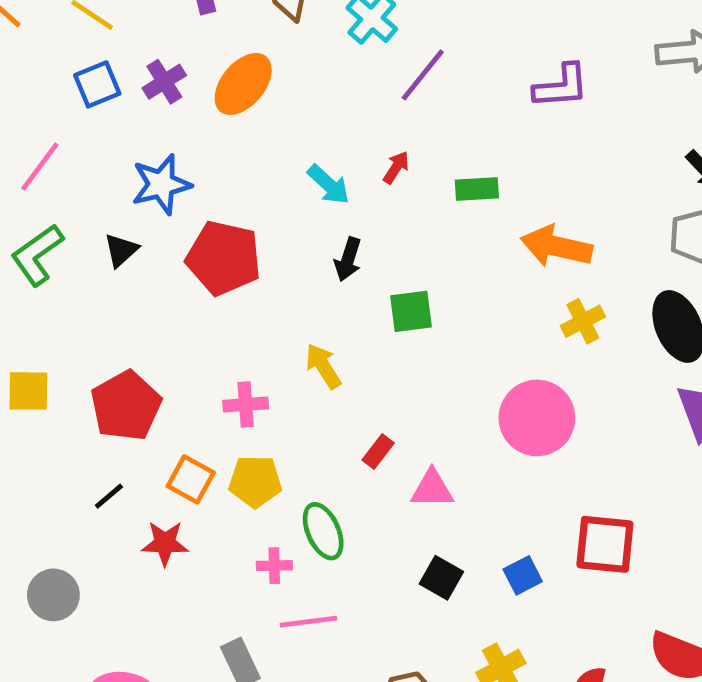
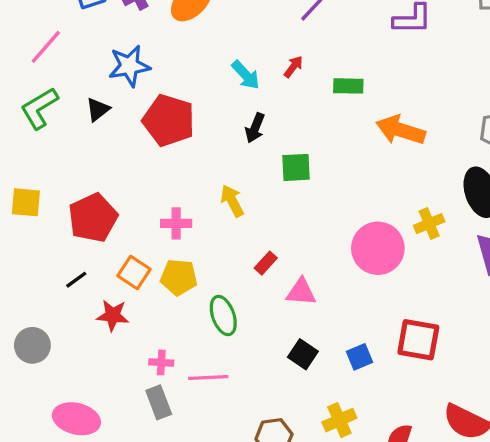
yellow cross: (583, 321) -> (429, 224), moved
pink cross: (274, 566) -> (161, 362), moved

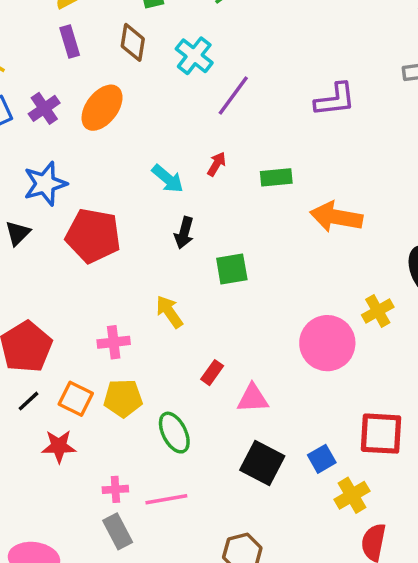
black line: (76, 280) -> (29, 401), moved
black square: (303, 354) -> (262, 463), size x1.4
yellow cross: (339, 420) -> (352, 495), moved

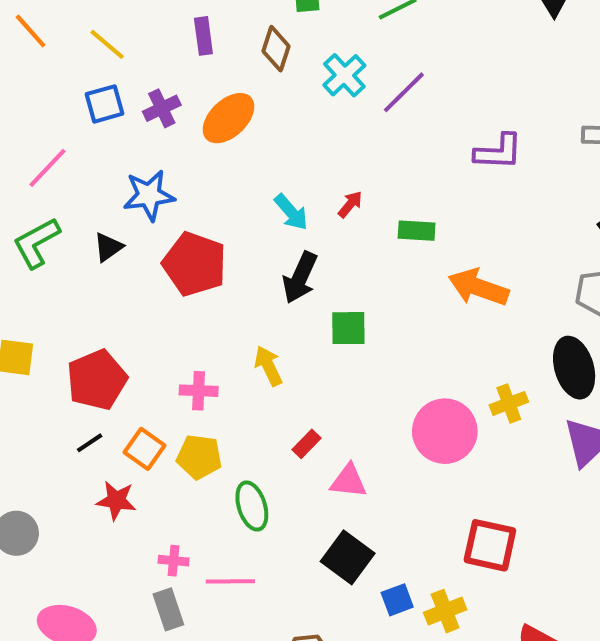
purple line: (233, 96) -> (404, 92), moved
black arrow: (184, 233) -> (300, 278), size x1.4
blue square: (322, 459) -> (397, 600), moved

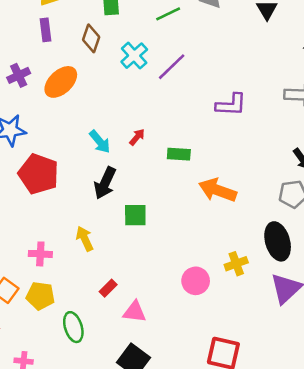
pink circle: (445, 431) -> (196, 281), size x0.7

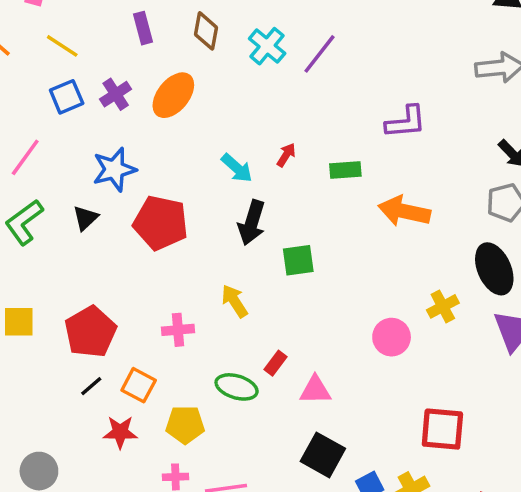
purple L-shape: (231, 105) -> (406, 122), moved
yellow pentagon: (40, 296) -> (185, 425), moved
green ellipse: (73, 327) -> (237, 387), moved, turned -48

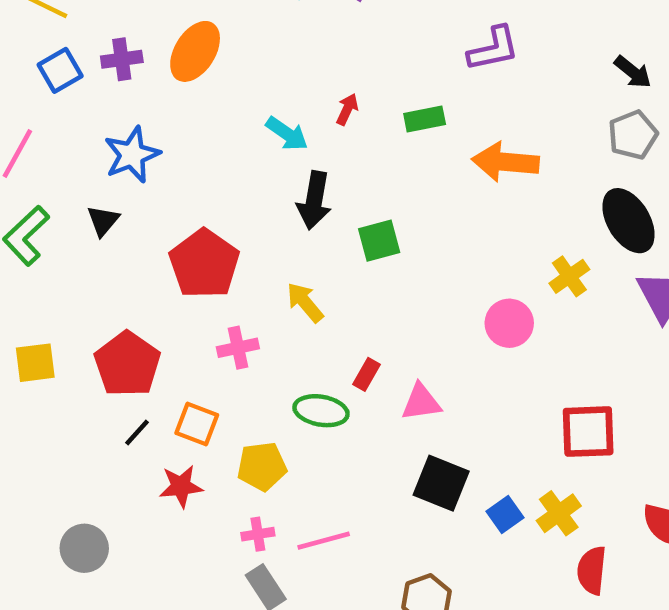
purple cross: (116, 94) -> (122, 59), turned 32
red pentagon: (161, 223) -> (204, 264), moved, turned 30

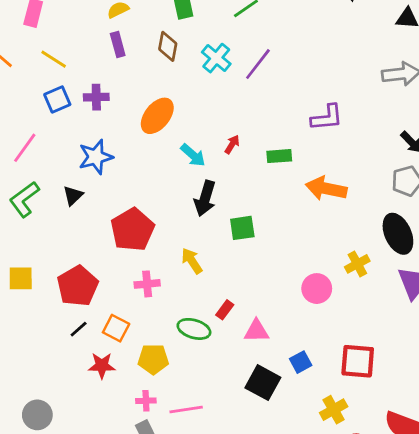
orange ellipse: (195, 51) -> (157, 116), moved
blue square: (505, 515) -> (301, 362), moved
gray circle: (84, 548) -> (37, 415), moved

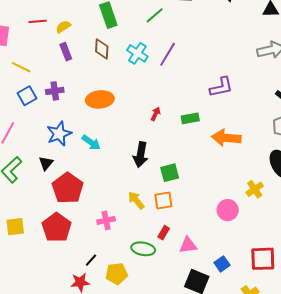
orange ellipse: (157, 116) -> (100, 99), turned 52
cyan arrow: (193, 155) -> (91, 143), moved
red pentagon: (132, 230) -> (68, 188), moved
orange square: (116, 328) -> (163, 201), moved, turned -30
black line: (79, 329) -> (91, 260), moved

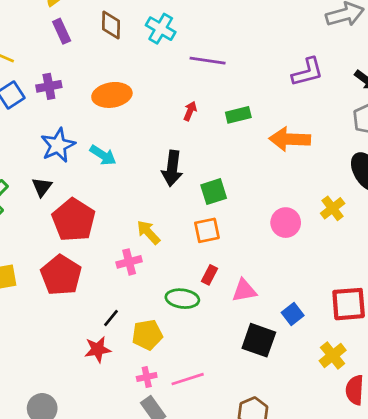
purple line: (168, 54) -> (208, 61), moved, turned 70
purple L-shape: (221, 87) -> (307, 72), moved
yellow arrow: (136, 200) -> (148, 232), moved
pink circle: (228, 210) -> (286, 223), moved

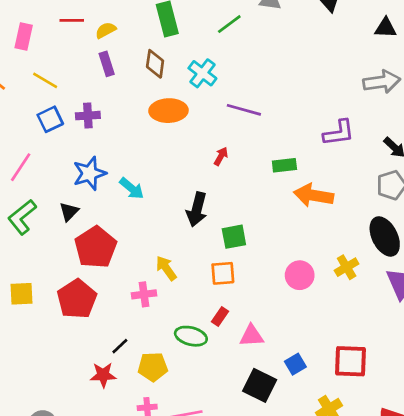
orange ellipse: (112, 95) -> (168, 111), moved
green rectangle: (238, 115) -> (284, 165), moved

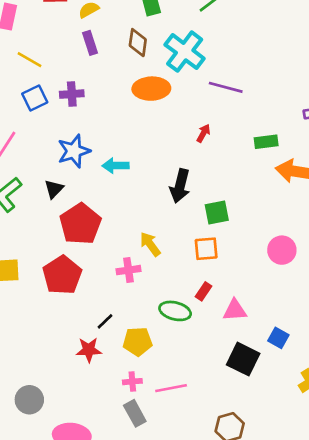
cyan cross: (202, 73) -> (185, 52), size x1.4
cyan arrow: (132, 188) -> (116, 166), turned 140
blue square: (295, 364) -> (278, 338), turned -30

